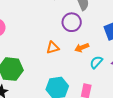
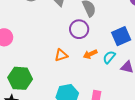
cyan semicircle: (96, 62) -> (109, 57), moved

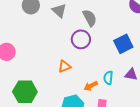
orange arrow: (90, 54) -> (91, 86), moved
cyan semicircle: (109, 57) -> (108, 78), moved, turned -32

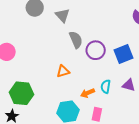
gray semicircle: (90, 18) -> (76, 40), moved
purple circle: (81, 39) -> (96, 50), moved

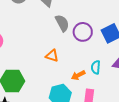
orange triangle: (63, 71) -> (52, 56), turned 40

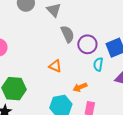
cyan semicircle: (96, 67) -> (98, 64), moved

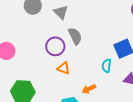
purple circle: (87, 44) -> (55, 46), moved

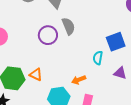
orange triangle: (64, 68) -> (36, 75), moved

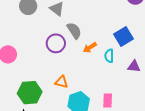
orange triangle: (36, 75) -> (61, 82), moved
orange arrow: (79, 80) -> (90, 48), moved

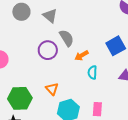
cyan semicircle: (109, 56) -> (92, 72), moved
orange triangle: (61, 82) -> (52, 89), turned 32

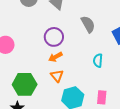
gray semicircle: (67, 38) -> (88, 24), moved
orange arrow: (82, 56) -> (55, 57), moved

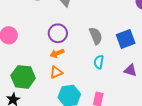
gray semicircle: (88, 24) -> (96, 36), moved
orange triangle: (57, 76) -> (56, 72), turned 40

